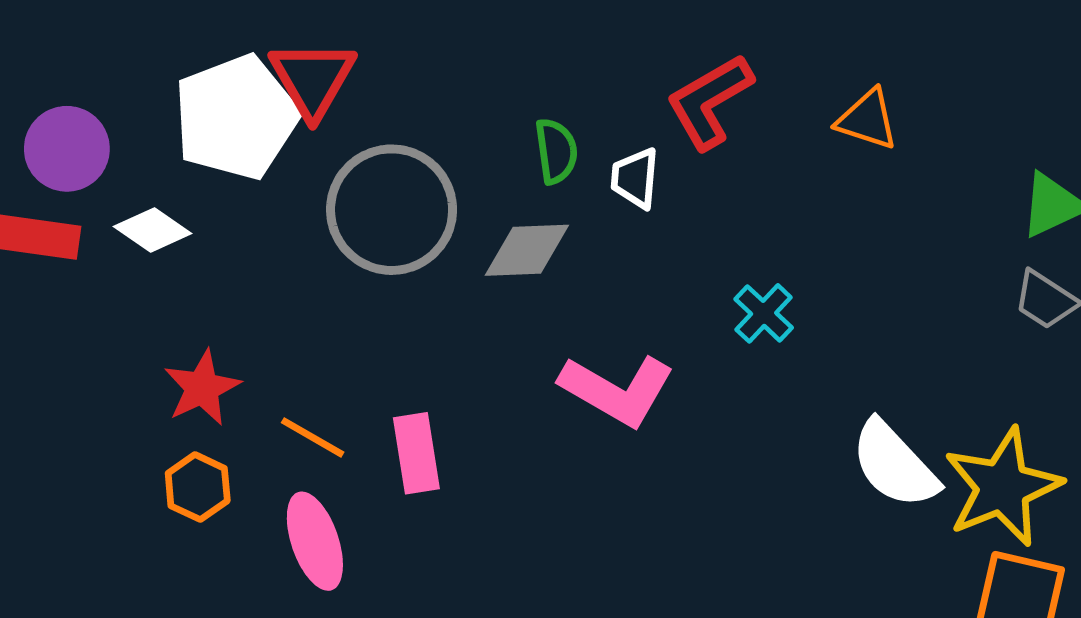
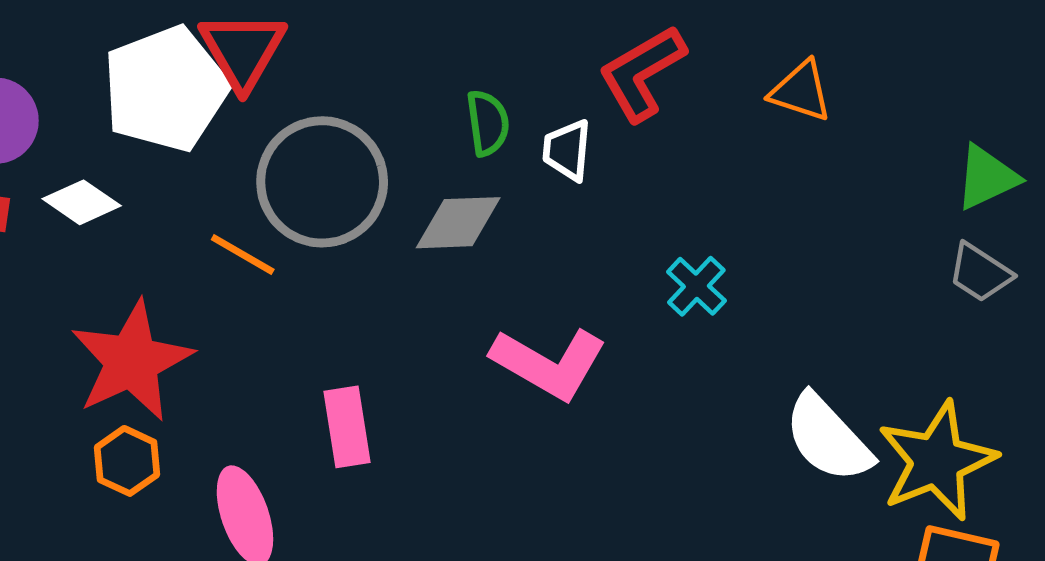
red star: (202, 388) -> (132, 361), size x1.6
orange line: (313, 437) -> (243, 254), moved

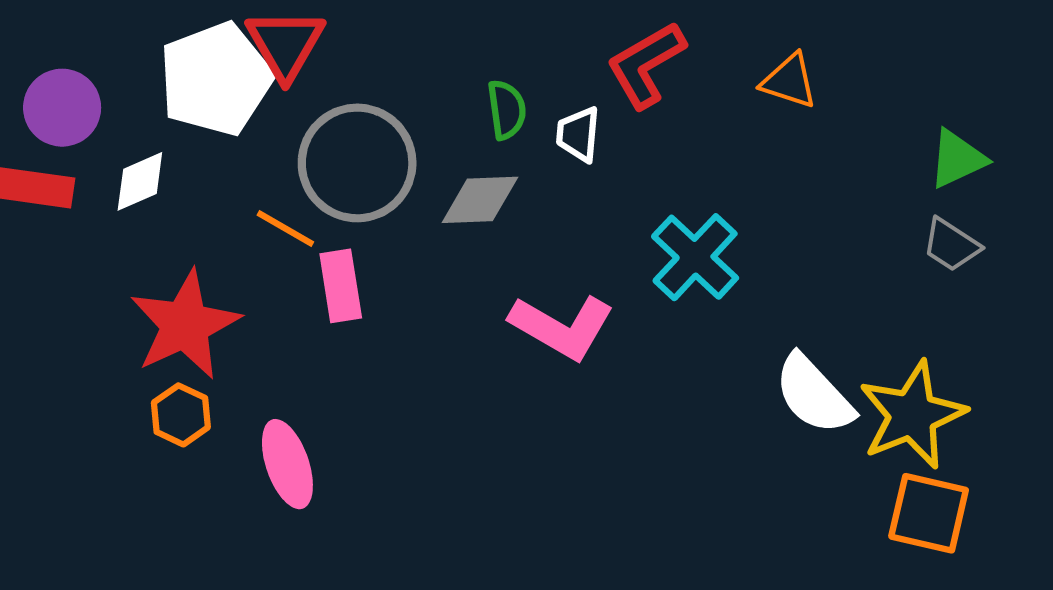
white diamond: (82, 202) -> (140, 181), turned -58
cyan cross: (696, 286) -> (695, 257), size x1.6
pink rectangle: (347, 427) -> (341, 286), moved

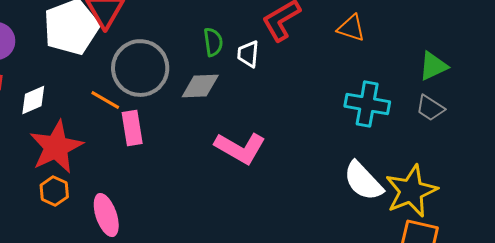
white diamond: (140, 181) -> (33, 100), moved
cyan cross: (695, 257) -> (367, 104), moved, turned -33

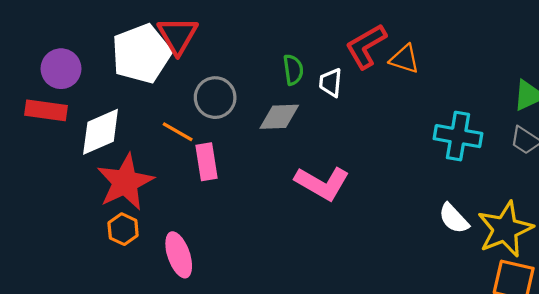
orange triangle: (351, 28) -> (404, 59), moved
gray circle: (140, 68) -> (215, 98), size x0.7
white diamond: (33, 100) -> (101, 132), size x1.5
white semicircle: (363, 181) -> (454, 218), size x0.7

